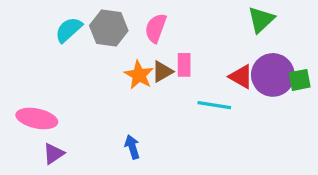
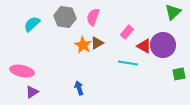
green triangle: (261, 20) -> (173, 12), moved
cyan semicircle: (69, 30) -> (32, 24), moved
pink rectangle: (184, 65) -> (127, 32), moved, turned 40
green square: (300, 80) -> (179, 74), moved

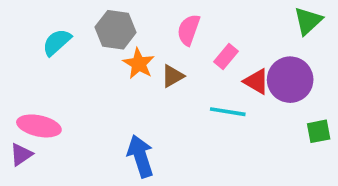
pink semicircle: (93, 17) -> (189, 30), moved
orange star: (83, 45) -> (139, 64), moved
blue arrow: (79, 88) -> (140, 156), size x1.6
purple triangle: (32, 92) -> (21, 154), moved

